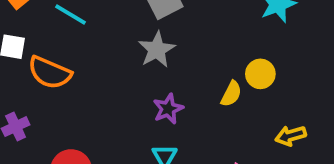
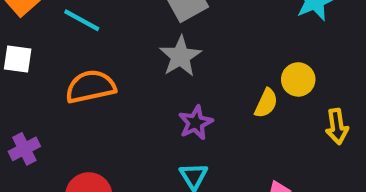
orange semicircle: (50, 73) -> (91, 87), moved, turned 147
yellow arrow: (291, 136) -> (337, 126), moved, turned -80

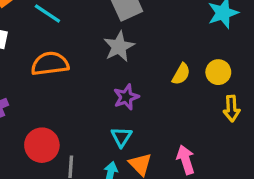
yellow circle: (298, 79) -> (218, 72), moved
yellow semicircle: (266, 103) -> (181, 74), moved

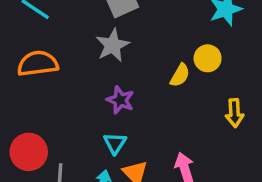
yellow circle: (218, 72) -> (208, 58), moved
purple star: (126, 97) -> (120, 100), turned -30

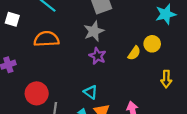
purple star: (120, 100) -> (98, 56), moved
cyan triangle: (115, 143) -> (91, 92), turned -32

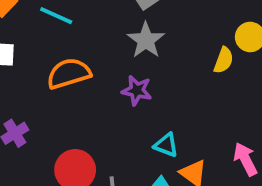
purple star: (98, 56) -> (137, 90), moved

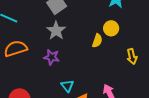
cyan triangle: (166, 145) -> (67, 86), turned 32

